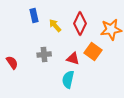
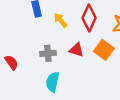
red triangle: (73, 58) -> (76, 50), moved
cyan semicircle: (68, 80) -> (53, 82), moved

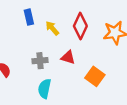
orange square: (104, 50) -> (95, 76), moved

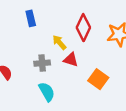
yellow arrow: (52, 28) -> (59, 42), moved
cyan semicircle: (44, 89) -> (47, 92), turned 138

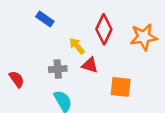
blue rectangle: (31, 18) -> (45, 19), turned -42
orange square: (98, 79) -> (121, 87), turned -30

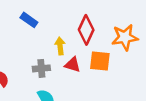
yellow arrow: (77, 46) -> (60, 46), turned 35
orange square: (121, 87) -> (100, 61), moved

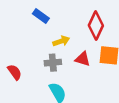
yellow arrow: (60, 46) -> (61, 41), moved, turned 77

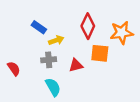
blue rectangle: (41, 16) -> (39, 27), moved
red triangle: (83, 59) -> (76, 65), moved, turned -32

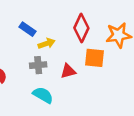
cyan semicircle: (53, 87) -> (43, 95), turned -30

